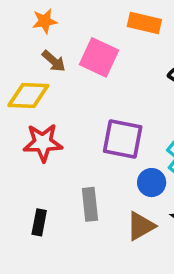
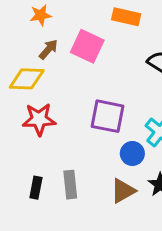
brown arrow: (54, 61) -> (48, 49), turned -90
gray rectangle: (90, 204) -> (70, 185), moved

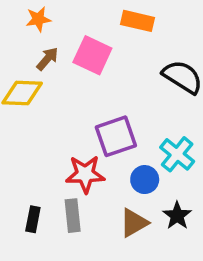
purple square: (107, 116) -> (116, 136), turned -30
red star: (39, 119) -> (85, 174), moved

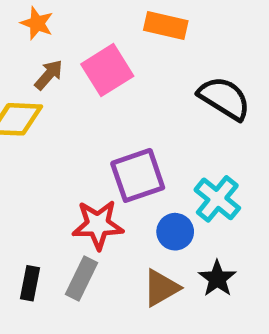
orange star: (38, 19) -> (37, 23), turned 30
pink square: (92, 55) -> (107, 70), turned 33
gray rectangle: (73, 216) -> (81, 279), turned 32

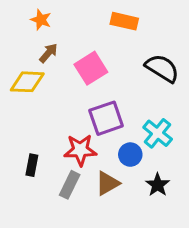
pink square: (107, 70) -> (91, 68), moved
black rectangle: (30, 283) -> (32, 165), moved
brown triangle: (161, 288) -> (108, 183), moved

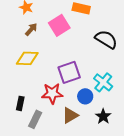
pink square: (91, 68) -> (59, 25), moved
yellow diamond: (27, 82) -> (27, 58), moved
gray rectangle: (70, 185) -> (35, 119), moved

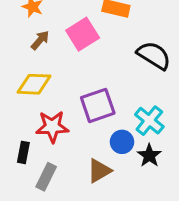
red star: (52, 93) -> (52, 127), moved
black star: (103, 116) -> (149, 156), moved

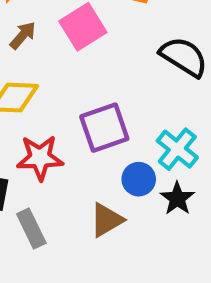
gray rectangle: (46, 177) -> (31, 229), turned -52

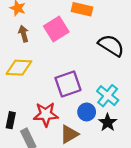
brown arrow: (23, 35) -> (24, 34), turned -56
red star: (40, 158) -> (46, 114), moved

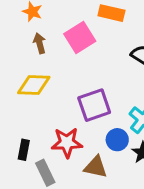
brown triangle: (69, 134) -> (96, 167), turned 42

